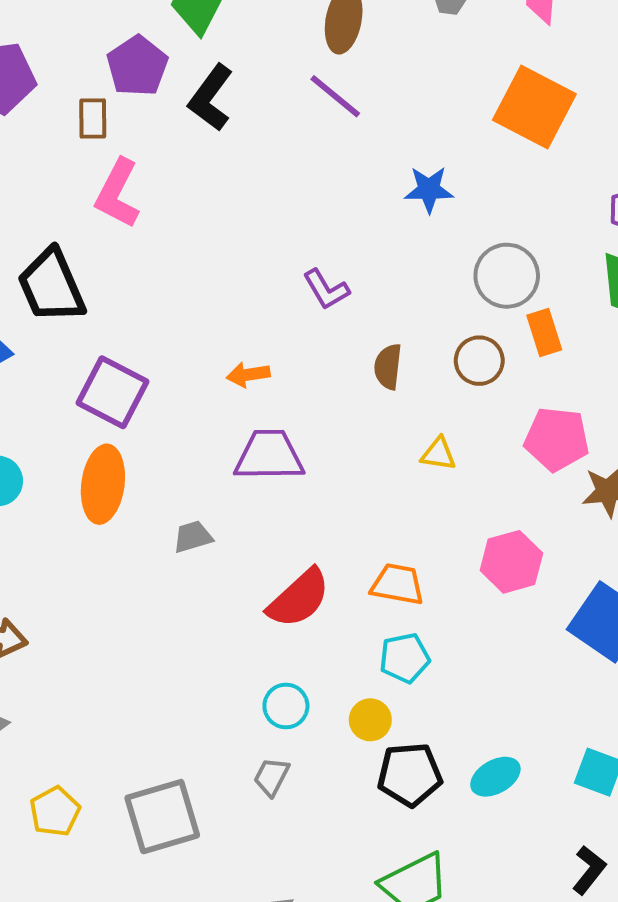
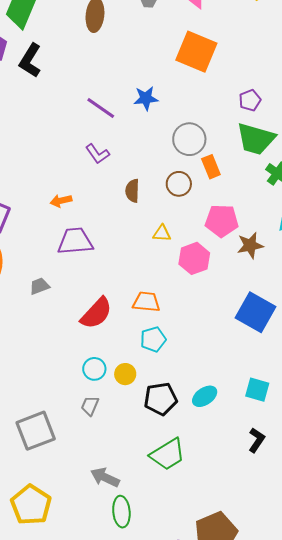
purple line: (335, 96) -> (101, 108), moved
pink hexagon: (511, 562) -> (194, 258), moved
yellow circle: (370, 720) -> (125, 374), moved

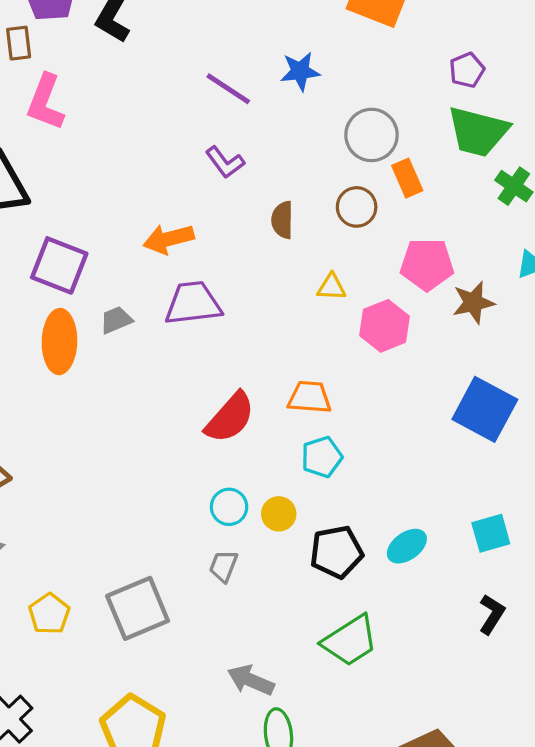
orange arrow: (61, 201) -> (169, 239), size x1.4
gray trapezoid: (40, 286) -> (116, 320), moved
cyan square: (257, 390) -> (491, 533), turned -30

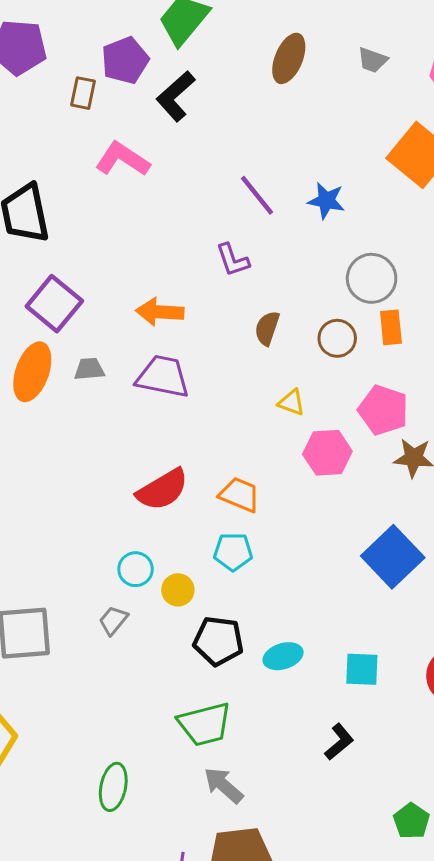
pink L-shape: (46, 102) -> (122, 159), moved, turned 84
gray arrow: (251, 680) -> (223, 785), moved

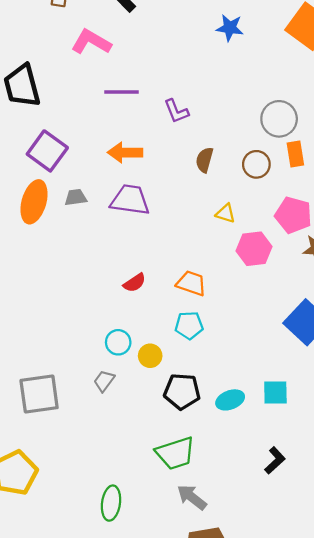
purple line: (257, 195) -> (122, 92), moved, turned -48
blue star: (326, 201) -> (230, 28), moved
red semicircle: (162, 490) -> (135, 283), size x0.6
cyan square: (362, 669) -> (275, 393), moved

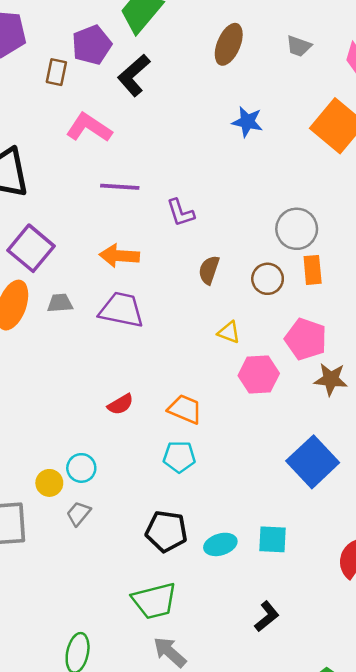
cyan circle: (118, 342) -> (81, 468), moved
yellow circle: (150, 356) -> (49, 483), moved

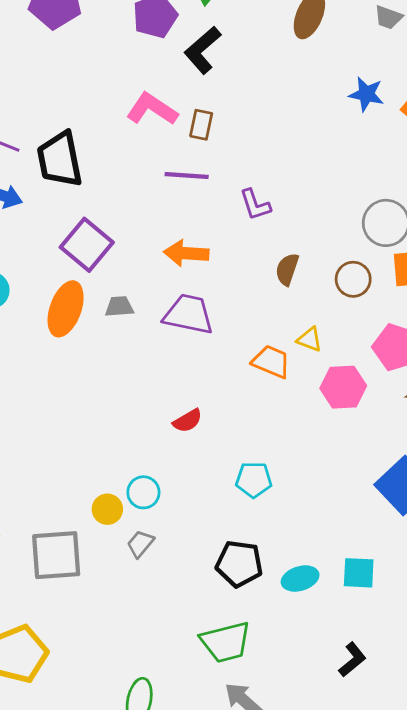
brown rectangle: (56, 72) -> (201, 125), moved
blue star: (247, 122) -> (366, 94), moved
orange trapezoid: (185, 409) -> (271, 362), moved

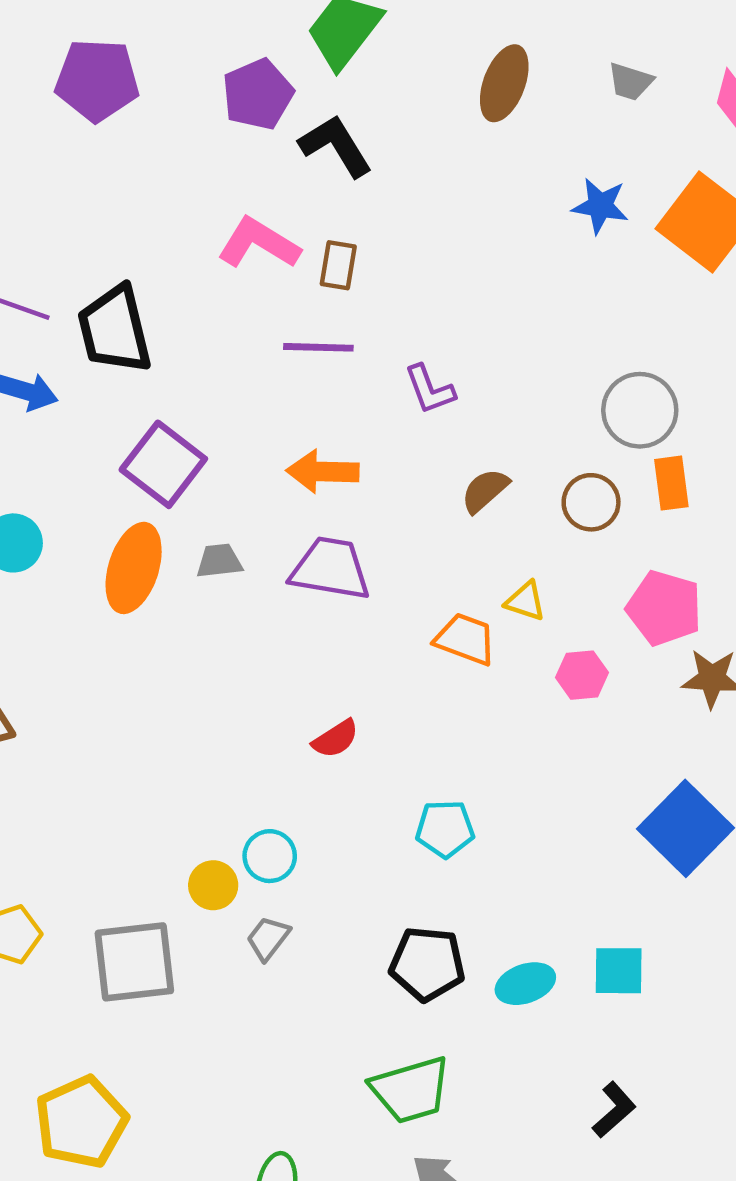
black L-shape: (203, 50) -> (336, 146), turned 102
brown semicircle: (287, 269) -> (485, 491), turned 32
pink hexagon: (343, 387) -> (582, 675), size x0.7

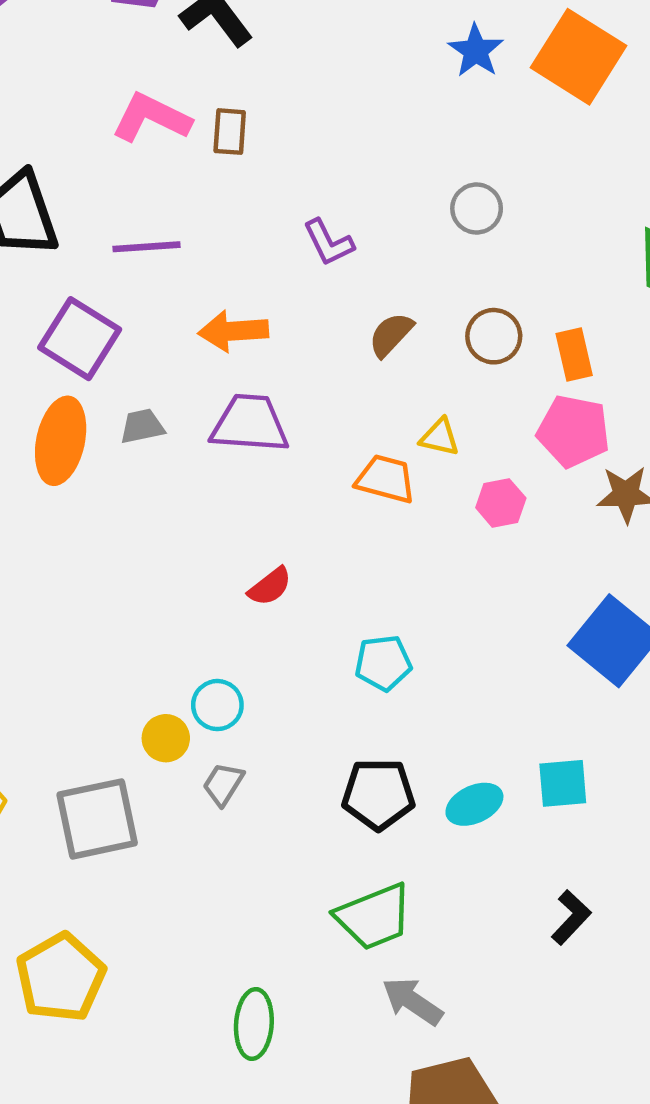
blue star: (600, 206) -> (476, 51), turned 30
purple line: (318, 347) -> (147, 247), moved
gray circle: (640, 410) -> (477, 209), moved, size x0.7
orange rectangle: (671, 483) -> (574, 354), moved

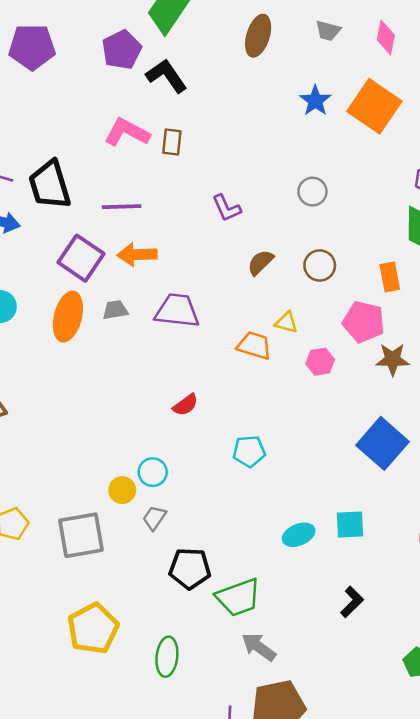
orange arrow: (233, 331) -> (137, 255), moved
orange rectangle: (574, 354) -> (390, 277), moved
black pentagon: (378, 794) -> (190, 568), moved
yellow pentagon: (61, 977) -> (93, 628), moved

